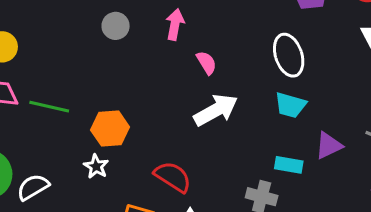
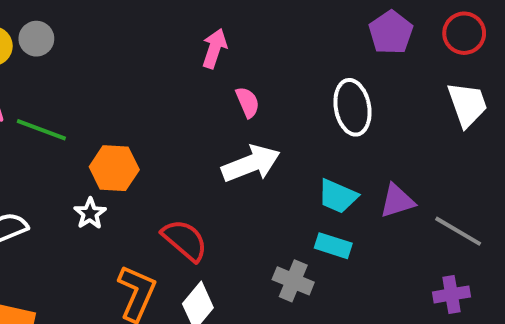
gray circle: (116, 26) -> (36, 39), moved
cyan trapezoid: (290, 105) -> (338, 196), moved
purple triangle: (329, 146) -> (397, 201), moved

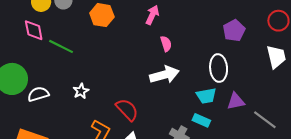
purple pentagon: (391, 32) -> (234, 31), moved
white ellipse: (352, 107) -> (219, 68), moved
orange hexagon: (114, 168) -> (102, 15), moved
cyan trapezoid: (338, 196) -> (206, 96), turned -40

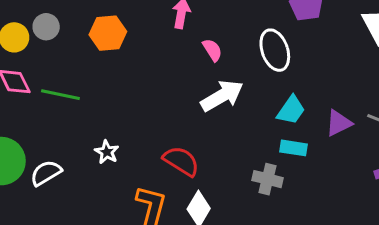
white ellipse: (219, 68) -> (275, 50), moved
cyan trapezoid: (206, 96) -> (291, 110), turned -30
purple triangle: (236, 101) -> (339, 123), moved

